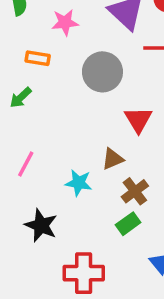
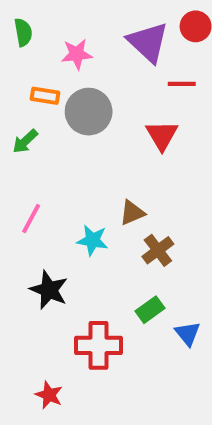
gray circle: (102, 72) -> (89, 112), moved
red triangle: (138, 120) -> (162, 135), moved
green rectangle: (128, 224) -> (150, 310), moved

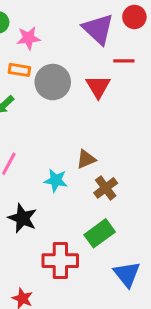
pink star: (77, 54) -> (29, 38), moved
red triangle: (162, 135) -> (98, 87), moved
green rectangle: (150, 310) -> (100, 233), size x1.4
blue triangle: (188, 333) -> (127, 274), moved, size x1.4

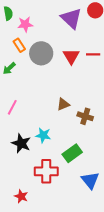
red line: (124, 61) -> (93, 54), moved
orange rectangle: (19, 70) -> (19, 45), turned 48
cyan star: (56, 180) -> (43, 135), moved
brown cross: (106, 188) -> (85, 116), moved, turned -35

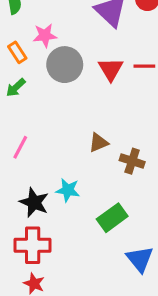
pink star: (25, 24) -> (45, 35), moved
orange rectangle: (19, 45) -> (17, 52), moved
red cross: (46, 171) -> (33, 245), moved

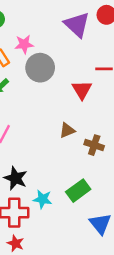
red triangle: (111, 69) -> (82, 90), moved
cyan star: (68, 190) -> (43, 199), moved

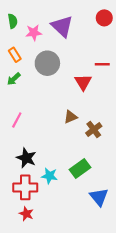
purple triangle: (77, 25) -> (62, 26), moved
pink star: (24, 44) -> (34, 33), moved
brown cross: (94, 145) -> (94, 130), turned 35

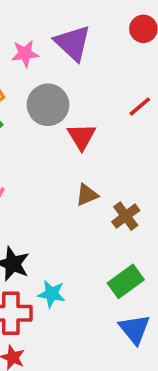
red line: (102, 64) -> (140, 107), turned -40
red triangle: (83, 82) -> (82, 137), moved
green rectangle: (80, 168) -> (126, 281), moved

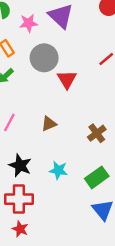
brown triangle: (87, 195) -> (49, 124), moved
cyan star: (52, 294) -> (58, 170), moved

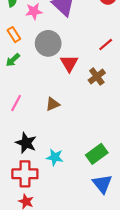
brown cross: (97, 133) -> (97, 77), moved
cyan star: (58, 170) -> (55, 157), moved

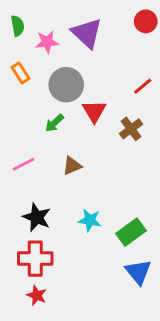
green arrow: (13, 60) -> (54, 123), moved
pink line: (16, 103) -> (23, 164), turned 35
cyan star: (55, 157) -> (90, 220), moved

